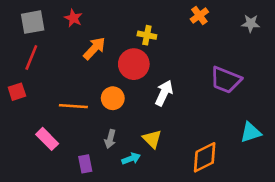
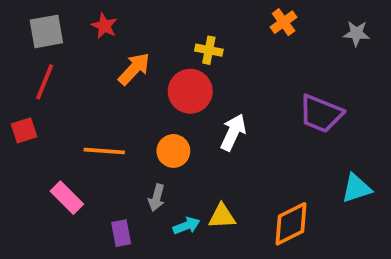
orange circle: (113, 98) -> (173, 151), moved
yellow triangle: (152, 139) -> (222, 216), moved, turned -48

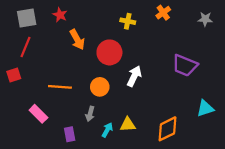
yellow cross: (209, 50) -> (128, 21), moved
orange arrow: (134, 69) -> (77, 40), turned 108
cyan arrow: (186, 226) -> (107, 130), turned -40

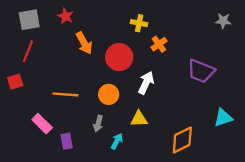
orange cross: (163, 13) -> (159, 44), moved
yellow triangle: (128, 125) -> (139, 119), moved
purple rectangle: (70, 134) -> (67, 141), moved

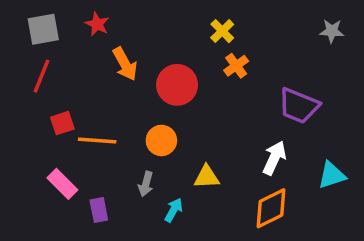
yellow cross: (139, 23) -> (222, 31), moved, turned 35
red square: (15, 82) -> (62, 123), moved
white arrow: (146, 83) -> (274, 158), moved

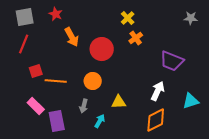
purple rectangle: (99, 210) -> (57, 121), size x1.5

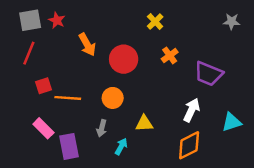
red star: (56, 14) -> (57, 20), moved
orange cross: (136, 38) -> (170, 55), moved

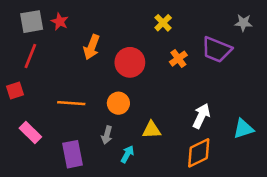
orange arrow: (87, 45) -> (92, 47), turned 50
purple trapezoid: (208, 74) -> (217, 50), moved
red square: (43, 86) -> (15, 90), moved
pink rectangle: (43, 128) -> (30, 133), moved

